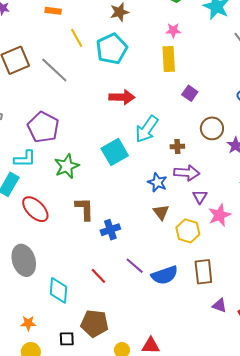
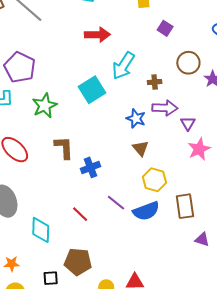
purple triangle: (200, 197) -> (188, 123), moved
yellow hexagon: (188, 231) -> (154, 180), moved

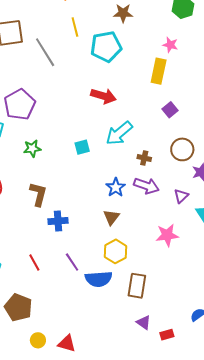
cyan square: (92, 90) -> (82, 147), size x0.6
green star: (45, 106) -> (32, 148), size x0.7
purple triangle: (188, 123) -> (181, 196), moved

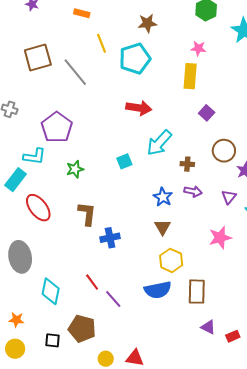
purple arrow: (146, 186) -> (193, 191), size x0.7
purple line: (72, 262) -> (113, 299), moved

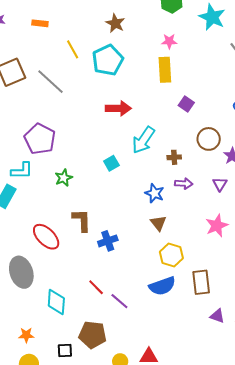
orange rectangle: (82, 13) -> (40, 23), moved
brown star: (147, 23) -> (115, 23), turned -30
red ellipse: (38, 208) -> (46, 237), moved

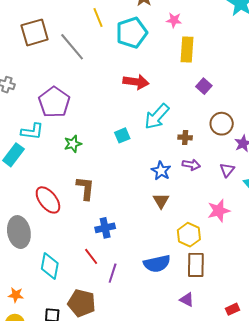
pink star: (169, 41) -> (174, 20), moved
blue cross: (108, 241) -> (105, 228), moved
yellow hexagon: (171, 255) -> (189, 235), moved
purple line: (119, 301) -> (113, 273), turned 60
purple triangle: (217, 316) -> (187, 300), moved

